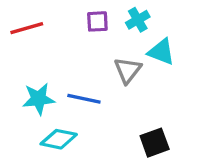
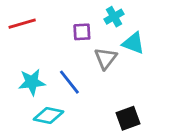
purple square: (97, 21) -> (82, 32), moved
blue line: (84, 99) -> (69, 82), turned 40

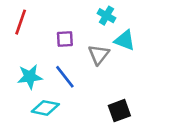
cyan cross: (114, 17) -> (106, 16), turned -30
red line: (22, 24) -> (21, 22), turned -55
purple square: (82, 32) -> (65, 39), moved

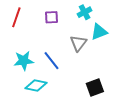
cyan cross: (106, 16) -> (85, 12), turned 32
purple square: (65, 39) -> (51, 17), moved
cyan triangle: (125, 40) -> (99, 32), turned -42

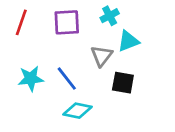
purple square: (51, 17) -> (67, 22), size x1.5
cyan diamond: (36, 85) -> (77, 111), moved
black square: (95, 88) -> (123, 83), moved, turned 30

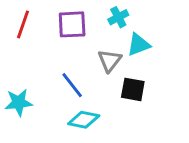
cyan star: (31, 79) -> (19, 102), moved

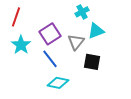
purple square: (72, 24) -> (50, 34), moved, turned -30
cyan star: (19, 102) -> (21, 45), moved, turned -30

